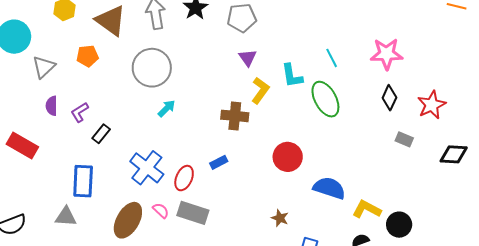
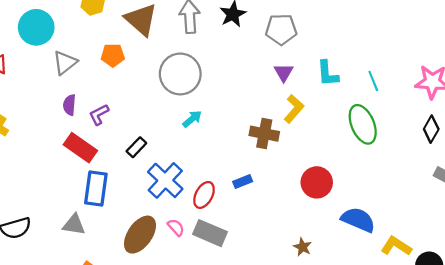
cyan L-shape: (292, 76) -> (328, 74), moved
black rectangle: (101, 134) -> (136, 147), moved
red rectangle: (22, 145) -> (80, 148), moved

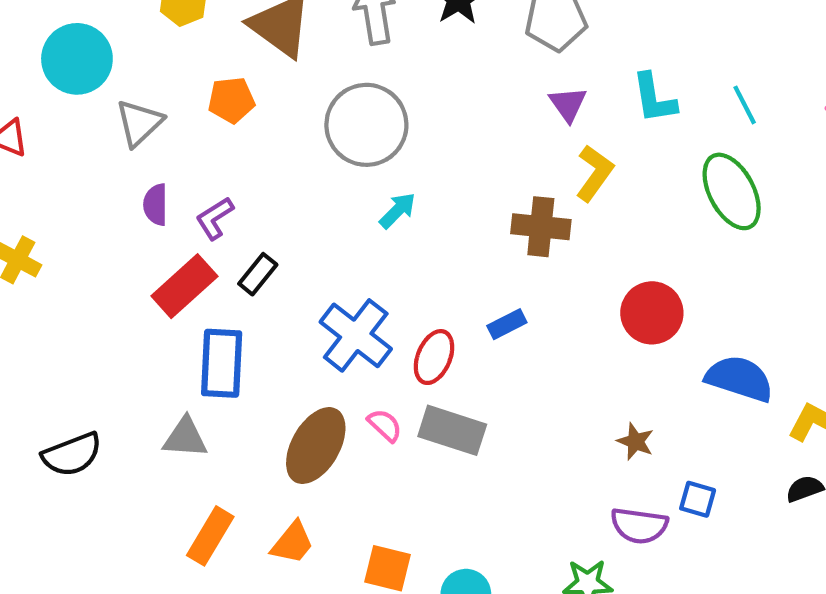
black rectangle: (136, 147) -> (258, 274), moved
red rectangle: (80, 148) -> (184, 286), turned -72

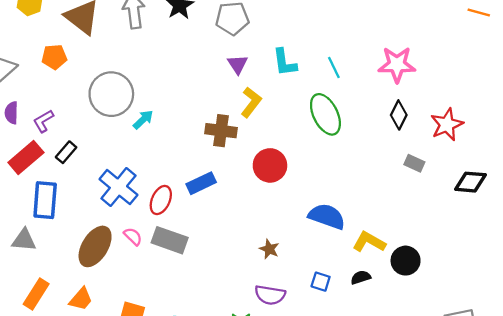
gray circle: (366, 125) -> (111, 94), moved
red circle: (652, 313) -> (270, 165), moved
blue rectangle: (507, 324) -> (201, 183), size x1.4
blue square: (698, 499) -> (321, 282), moved

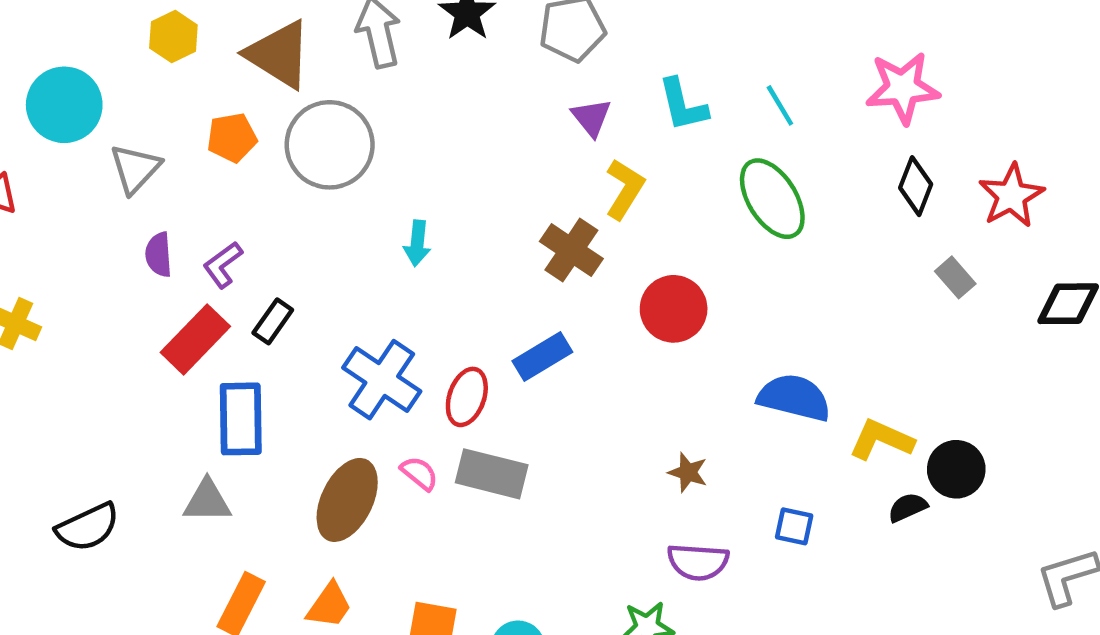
gray circle: (111, 94) -> (330, 145), moved
cyan arrow: (143, 120) -> (417, 243), turned 145
brown cross: (221, 131) -> (571, 250), turned 32
gray rectangle: (414, 163) -> (955, 277), turned 30
black semicircle: (361, 277) -> (908, 507), moved

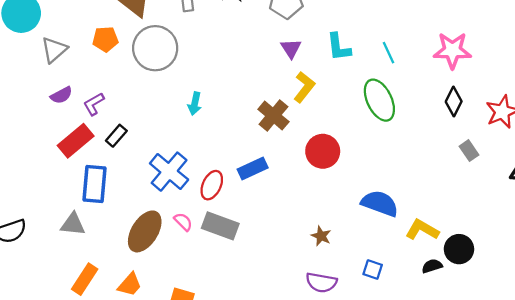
purple semicircle: (159, 255) -> (61, 95), turned -120

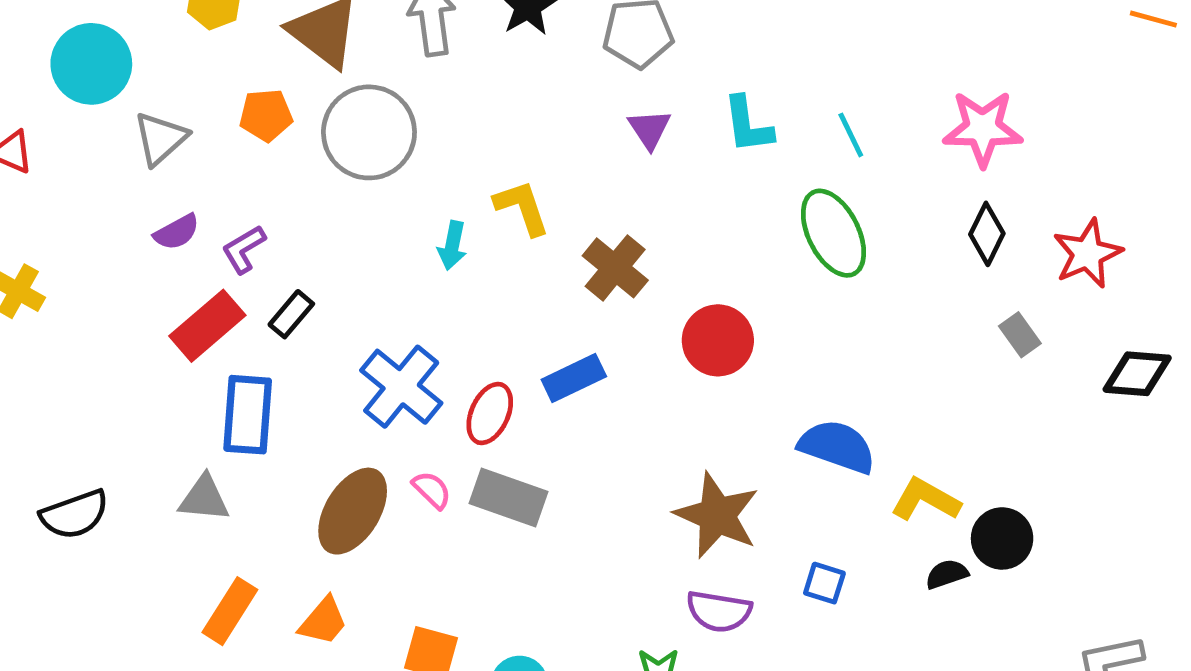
yellow L-shape: (304, 87) -> (522, 208), moved, turned -56
brown star: (321, 236) -> (717, 515), size x2.0

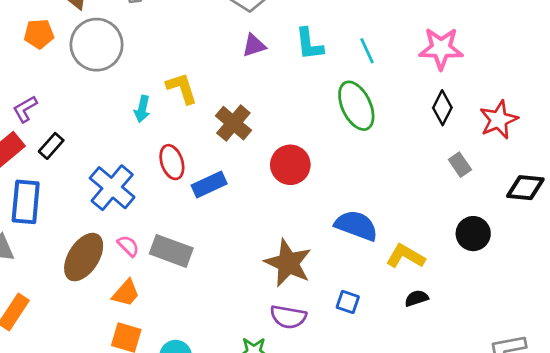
purple triangle: (649, 129) -> (254, 46), turned 45
red ellipse: (490, 413) -> (172, 162), moved, turned -44
black circle: (1002, 538) -> (473, 234), moved
orange trapezoid: (323, 621) -> (126, 293), moved

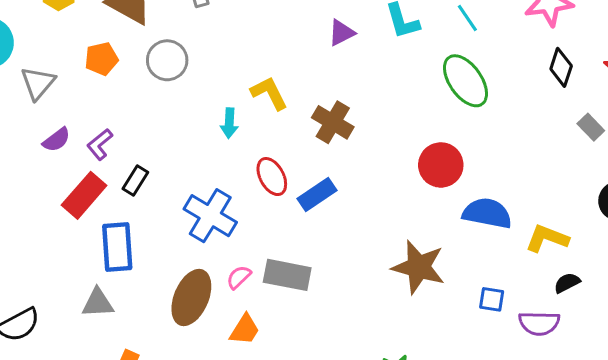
gray circle: (97, 45) -> (167, 60), size x0.7
red circle: (290, 165) -> (441, 165), moved
pink semicircle: (128, 246) -> (239, 277), turned -80
purple semicircle: (288, 317) -> (539, 323), moved

